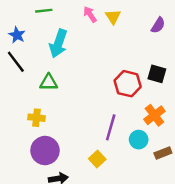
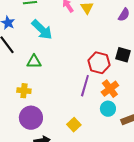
cyan arrow: (58, 44) -> (42, 30), turned -65
orange cross: (154, 115) -> (110, 89), moved
purple line: (111, 127) -> (85, 86), moved

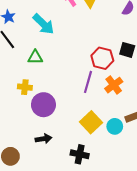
cyan circle: (108, 109) -> (115, 126), moved
purple circle: (31, 118) -> (43, 105), moved
yellow square: (74, 125) -> (91, 122), moved, size x1.5

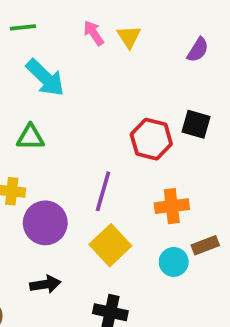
purple line: (88, 82) -> (103, 191), moved
orange cross: (114, 85) -> (172, 206), moved, turned 30
yellow square: (91, 122) -> (110, 245), moved

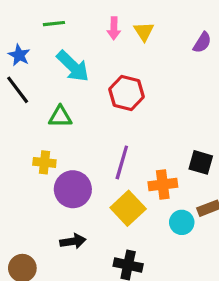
pink arrow: (94, 33) -> (114, 28), turned -145
black square: (196, 124) -> (201, 162), moved
red hexagon: (151, 139) -> (127, 93), moved
orange cross: (172, 206) -> (163, 185), moved

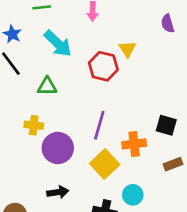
yellow triangle: (144, 31) -> (127, 49), moved
purple semicircle: (202, 42) -> (168, 23), turned 132
cyan circle: (182, 222) -> (133, 195), moved

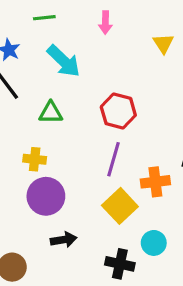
yellow triangle: (127, 49) -> (163, 43), moved
red hexagon: (103, 66) -> (118, 111), moved
purple circle: (58, 148) -> (46, 196), moved

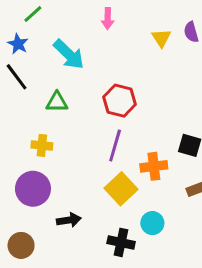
green line: (44, 18) -> (33, 14), moved, turned -36
purple circle: (46, 196) -> (33, 189), moved

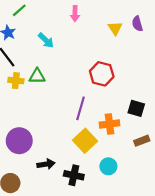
cyan arrow: (69, 54) -> (46, 40), size x0.7
red hexagon: (120, 101) -> (102, 74), moved
yellow cross: (42, 145) -> (16, 81), moved
black cross: (121, 242) -> (74, 175), moved

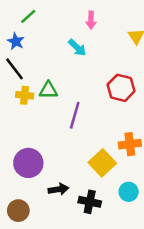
cyan arrow: (46, 40) -> (77, 48), moved
purple line: (81, 108) -> (75, 115), moved

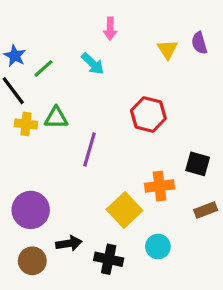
green line: (28, 16) -> (43, 68), moved
brown circle: (18, 211) -> (32, 261), moved

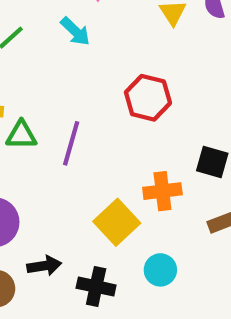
green triangle: (56, 118) -> (21, 135), moved

